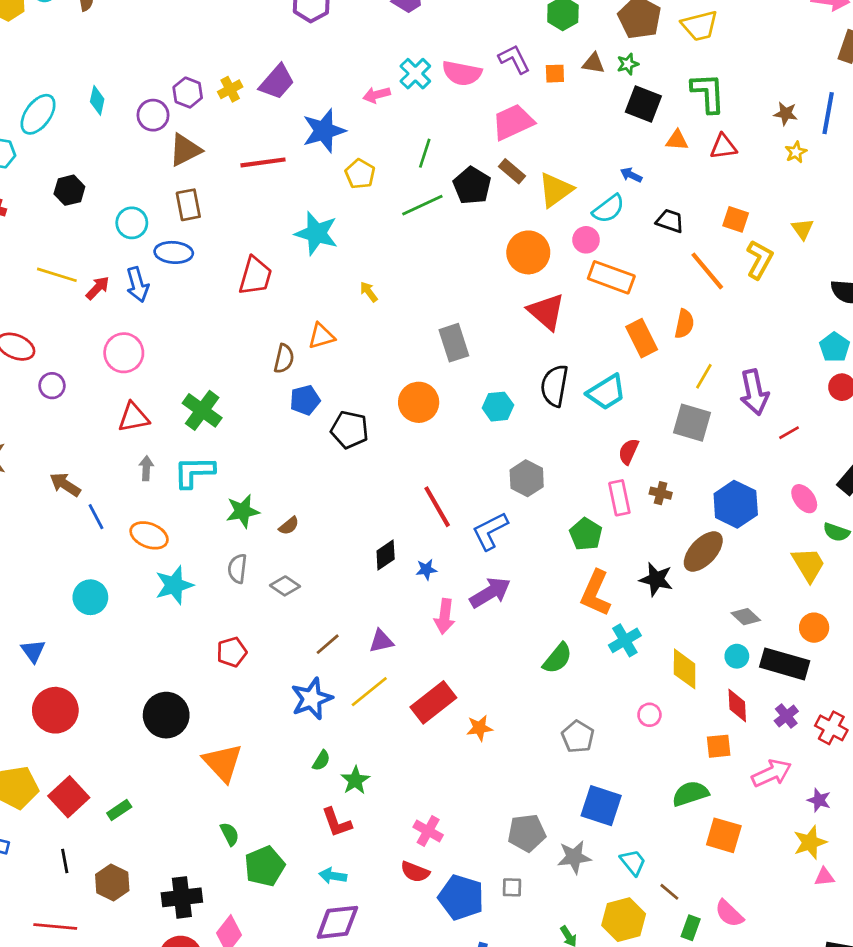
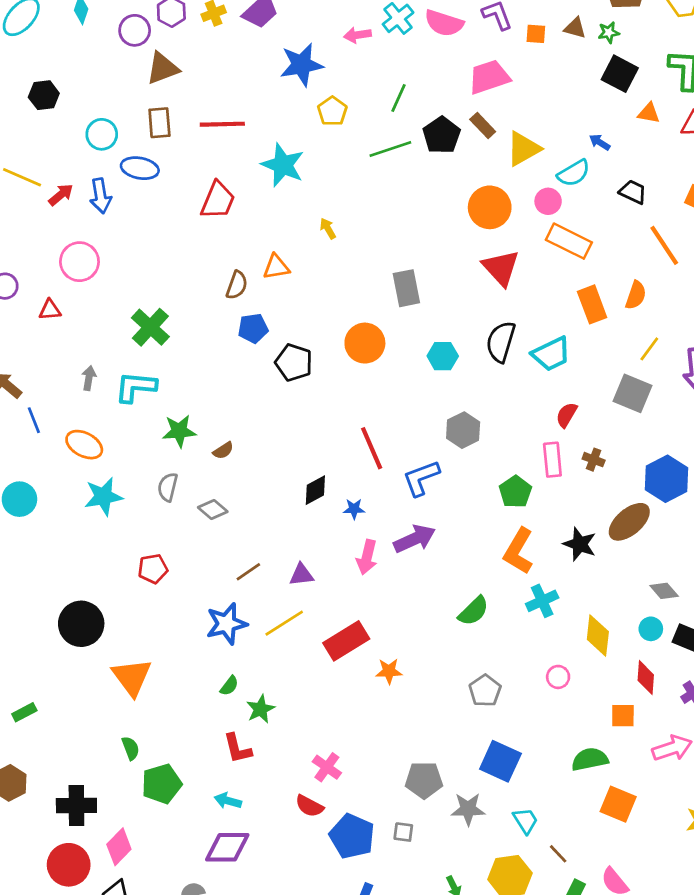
red line: (263, 162) -> (222, 124), moved
red triangle: (134, 417) -> (50, 310), moved, size x0.7

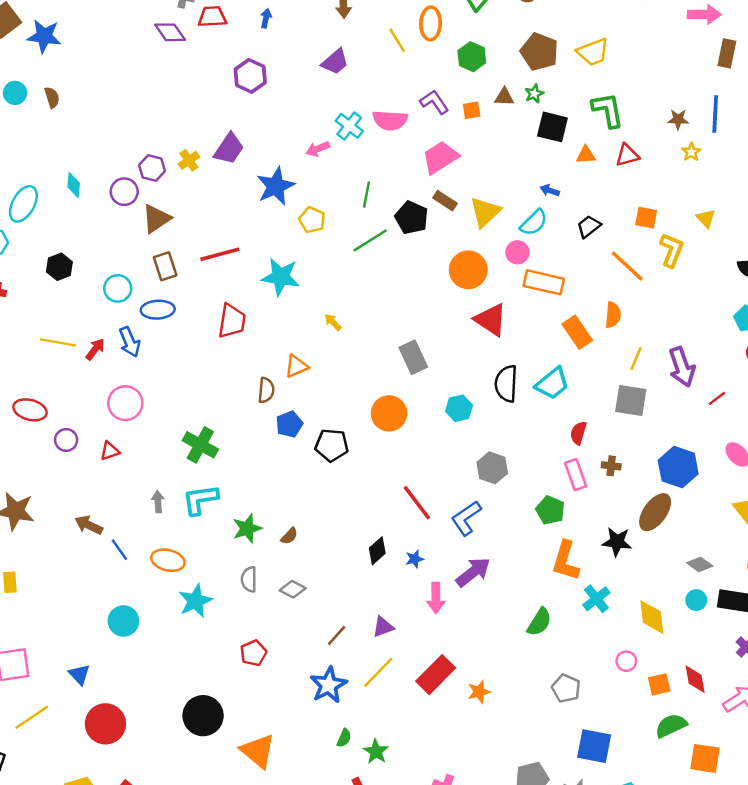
black trapezoid: (633, 192) -> (589, 226), turned -50
red diamond: (646, 678) -> (695, 679), moved
orange square: (623, 716) -> (659, 684), moved

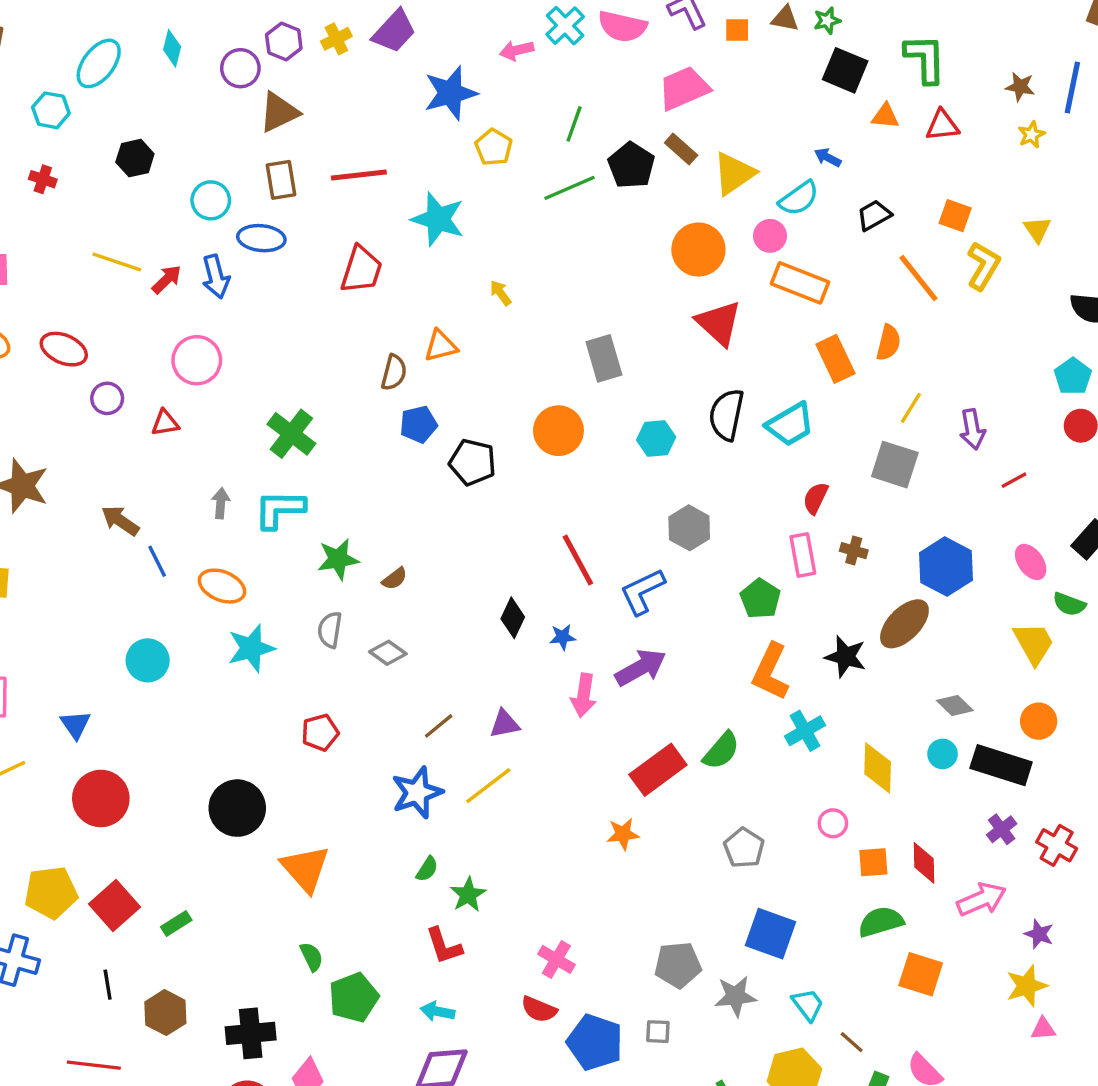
purple arrow: (682, 367) -> (972, 429), size x0.7
black diamond: (377, 551) -> (513, 618), turned -32
red rectangle: (436, 675) -> (658, 770), moved

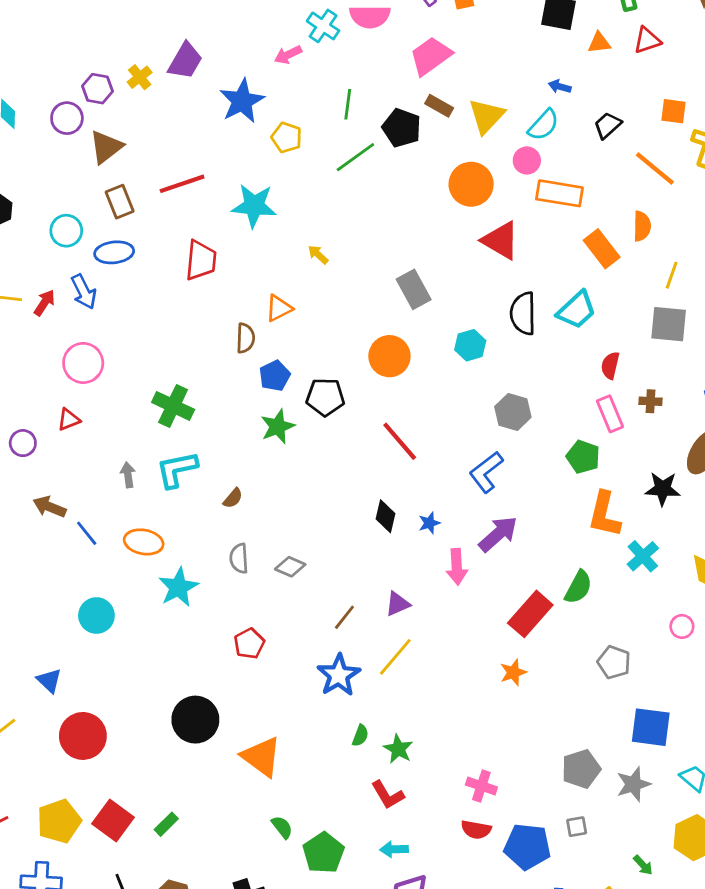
purple circle: (107, 398) -> (23, 443), moved
green star: (338, 559) -> (278, 427), moved
red line: (578, 560) -> (400, 441), moved
brown semicircle: (395, 579) -> (233, 498), moved

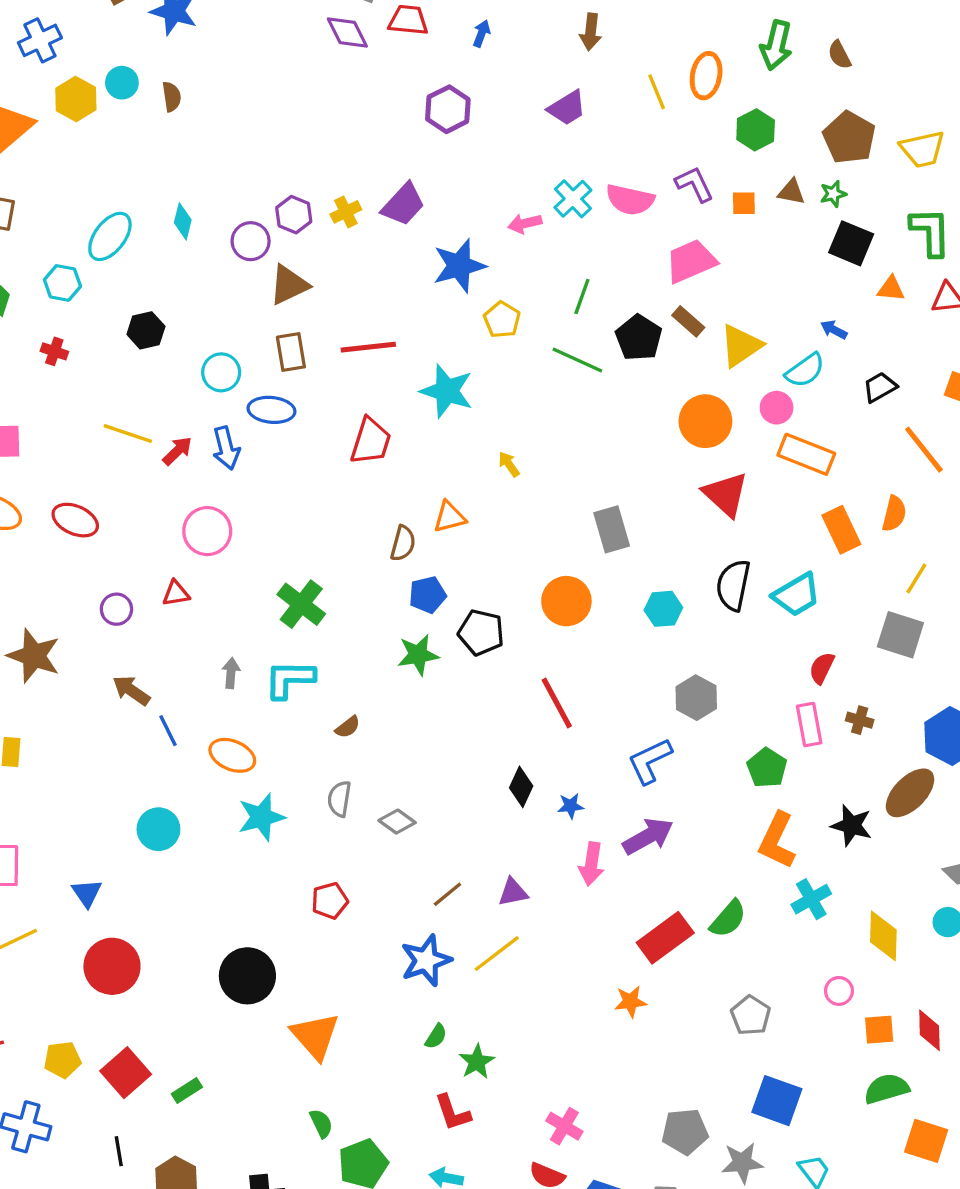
green line: (355, 157) -> (577, 360), turned 48
yellow pentagon: (59, 821) -> (62, 1060), size x0.7

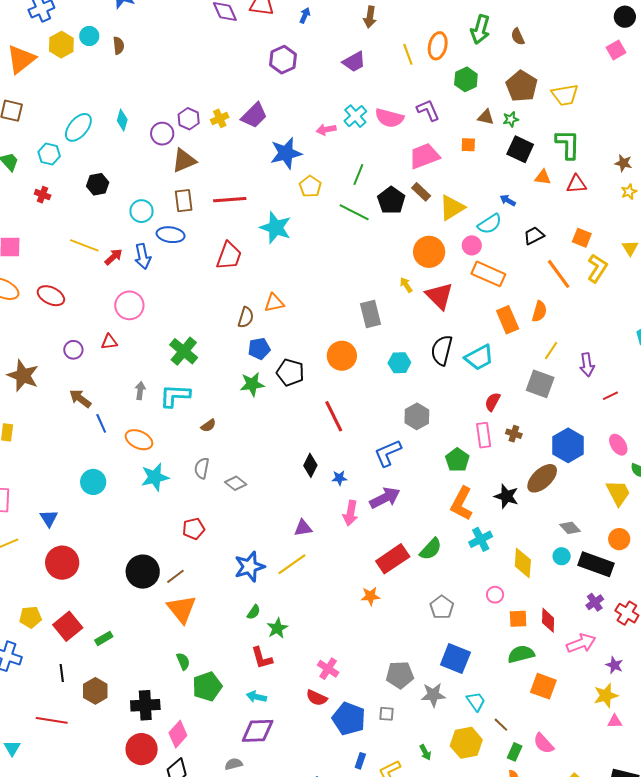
orange square: (744, 203) -> (468, 145), moved
yellow arrow: (509, 464) -> (406, 285), moved
brown line: (447, 894) -> (175, 576), moved

